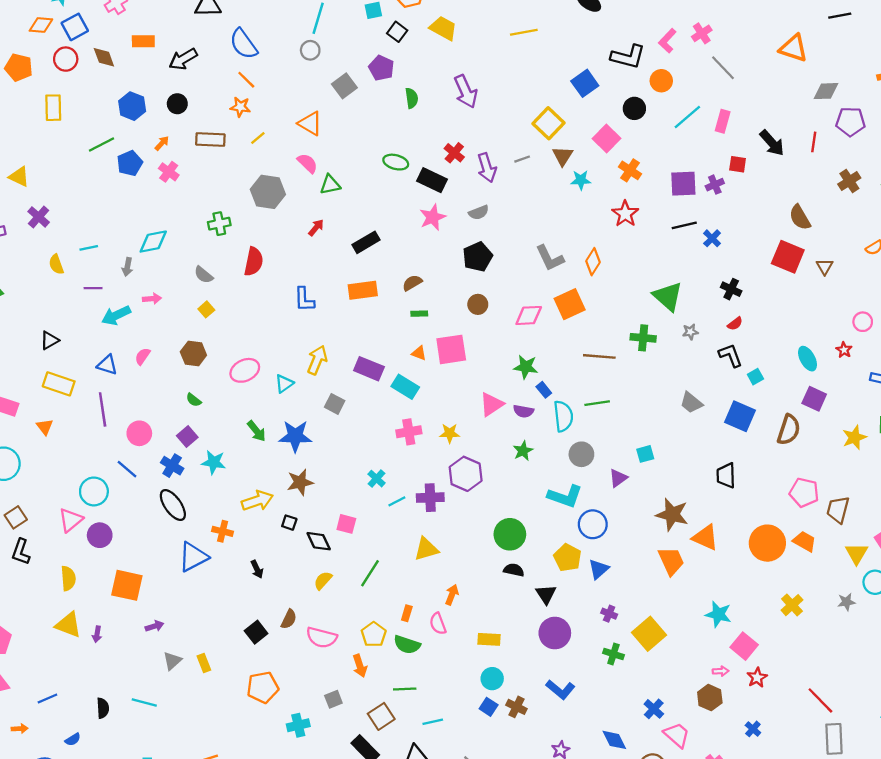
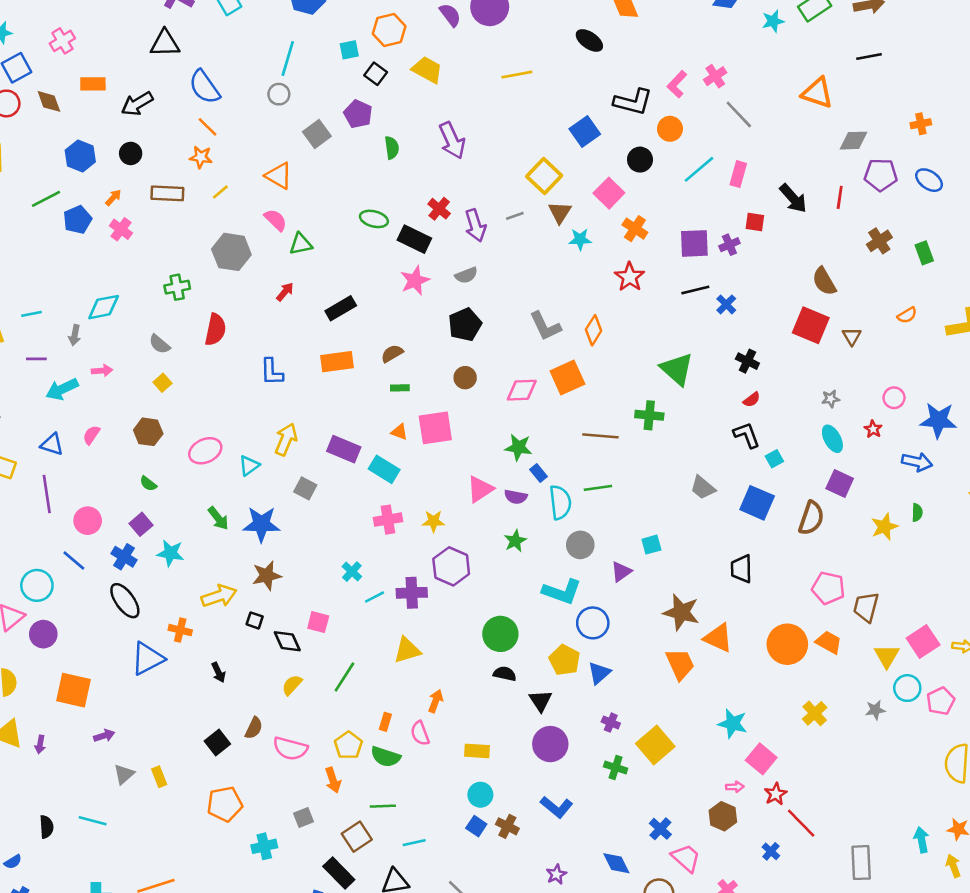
gray star: (690, 332) -> (831, 399), moved
red line: (820, 700) -> (801, 823), moved

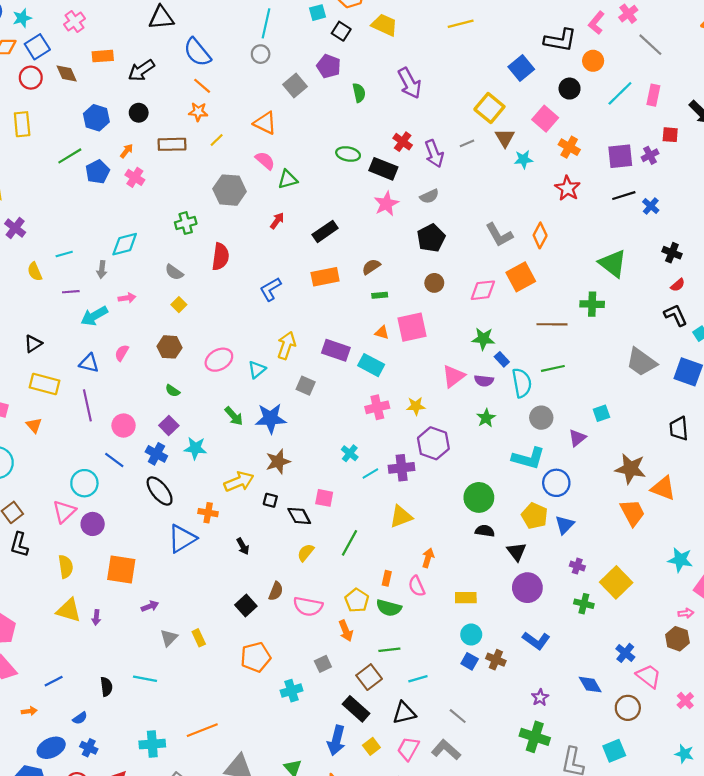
blue L-shape: (272, 372) -> (271, 289), turned 65
gray trapezoid: (703, 488) -> (641, 362), size x1.4

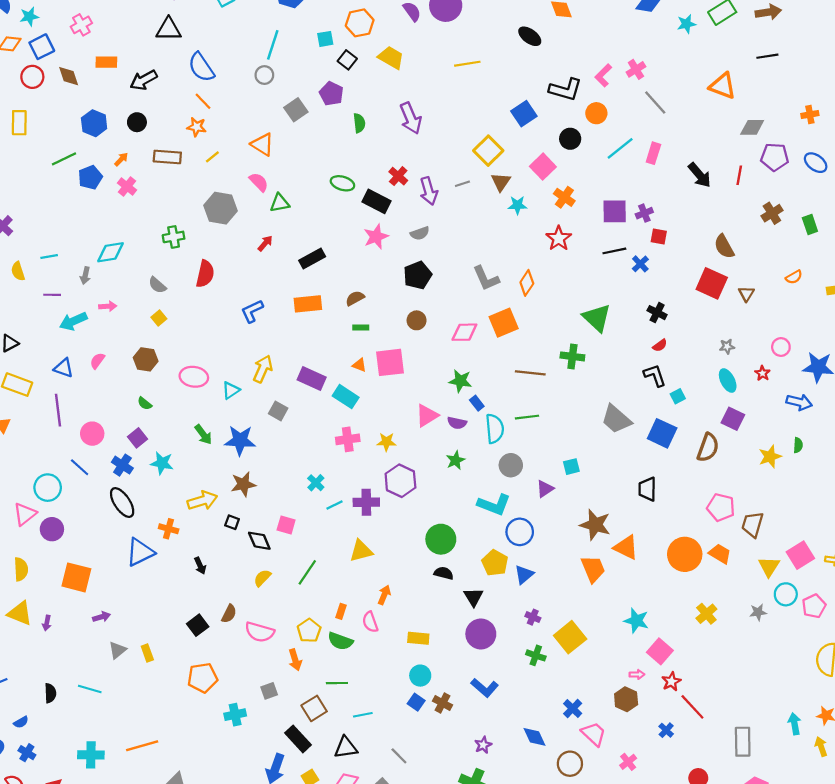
red square: (670, 135) -> (659, 237), moved
pink ellipse: (219, 360) -> (194, 377), turned 32

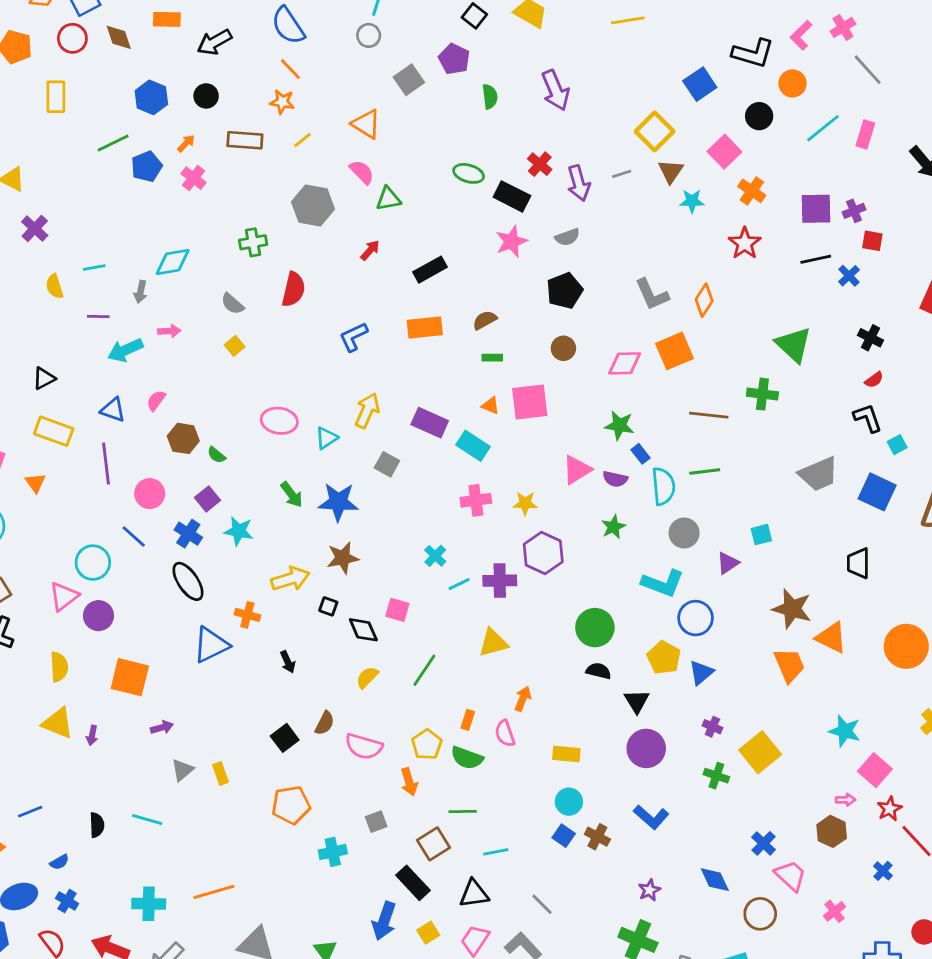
brown hexagon: (146, 359) -> (183, 438), moved
gray trapezoid: (616, 419) -> (819, 474), turned -64

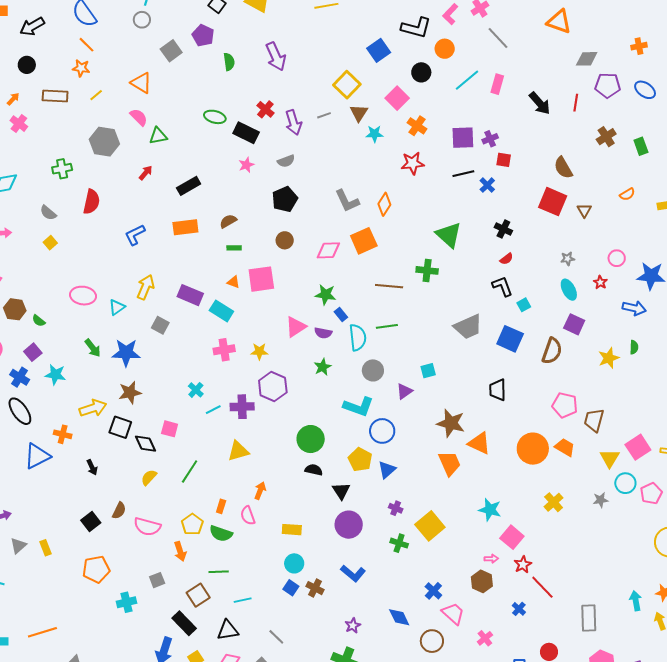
pink star: (511, 241) -> (246, 165), size x0.7
red star: (745, 243) -> (413, 163), turned 30
black square: (328, 606) -> (120, 427), size x1.6

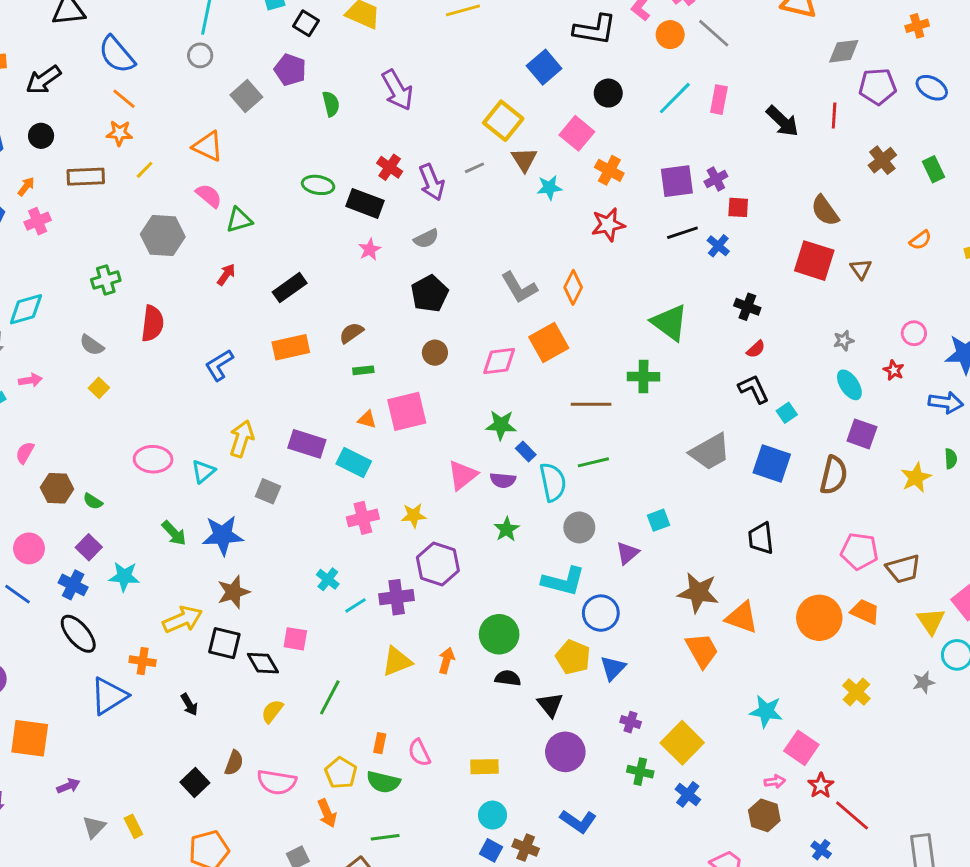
orange circle: (445, 49) -> (670, 35), moved
pink cross: (19, 124) -> (38, 221), turned 36
brown trapezoid: (594, 420) -> (903, 569), turned -115
orange arrow: (260, 491) -> (446, 660), moved
blue cross: (433, 591) -> (688, 794), moved

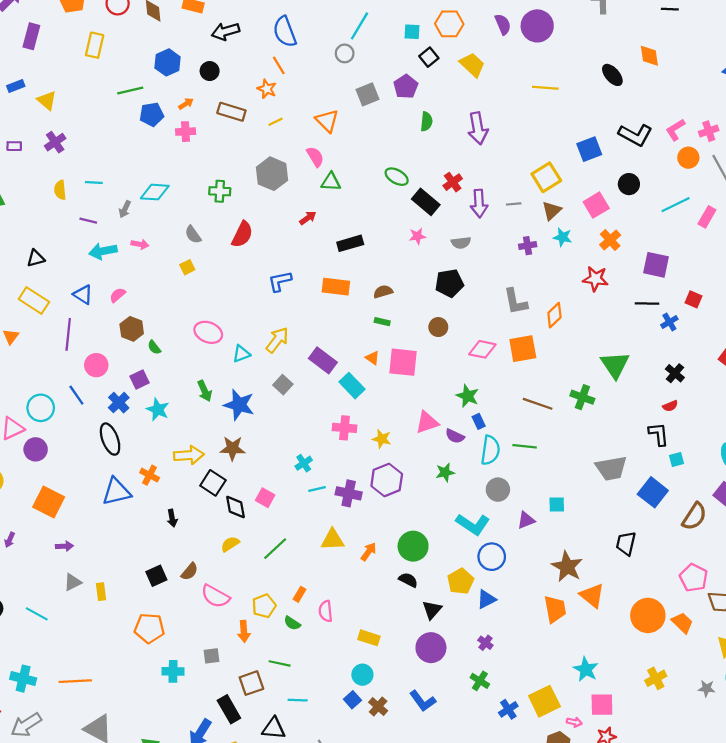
purple cross: (716, 179) -> (528, 246), moved
yellow square: (682, 743) -> (544, 701), moved
pink square: (801, 748) -> (602, 705), turned 35
green semicircle: (383, 782) -> (292, 623), size x0.7

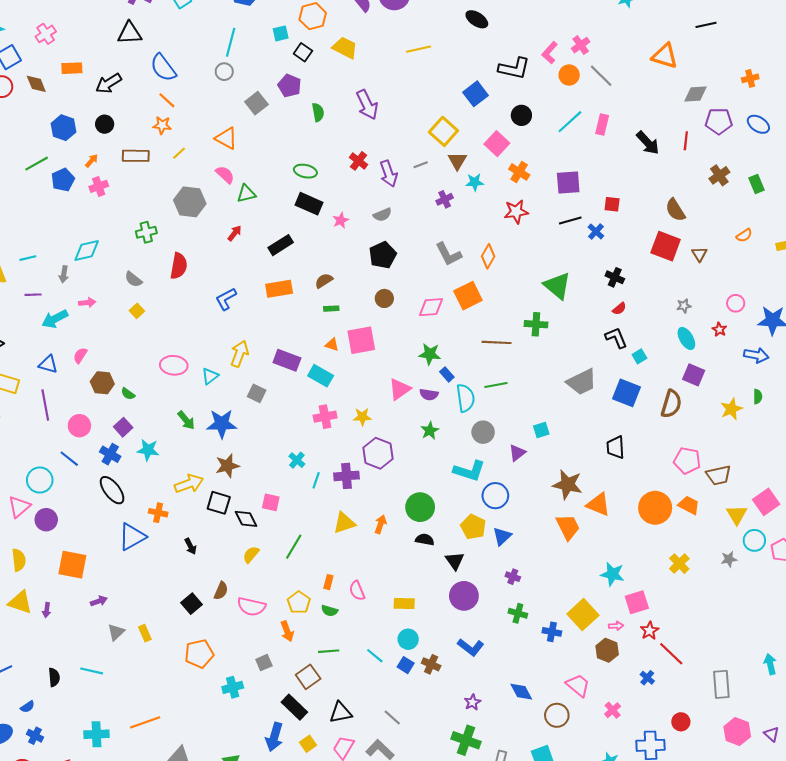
black rectangle: (426, 202) -> (309, 204), moved
cyan line: (317, 489) -> (316, 480), turned -42
cyan line: (298, 700) -> (375, 656), moved, turned 54
blue cross: (508, 709) -> (552, 632), turned -30

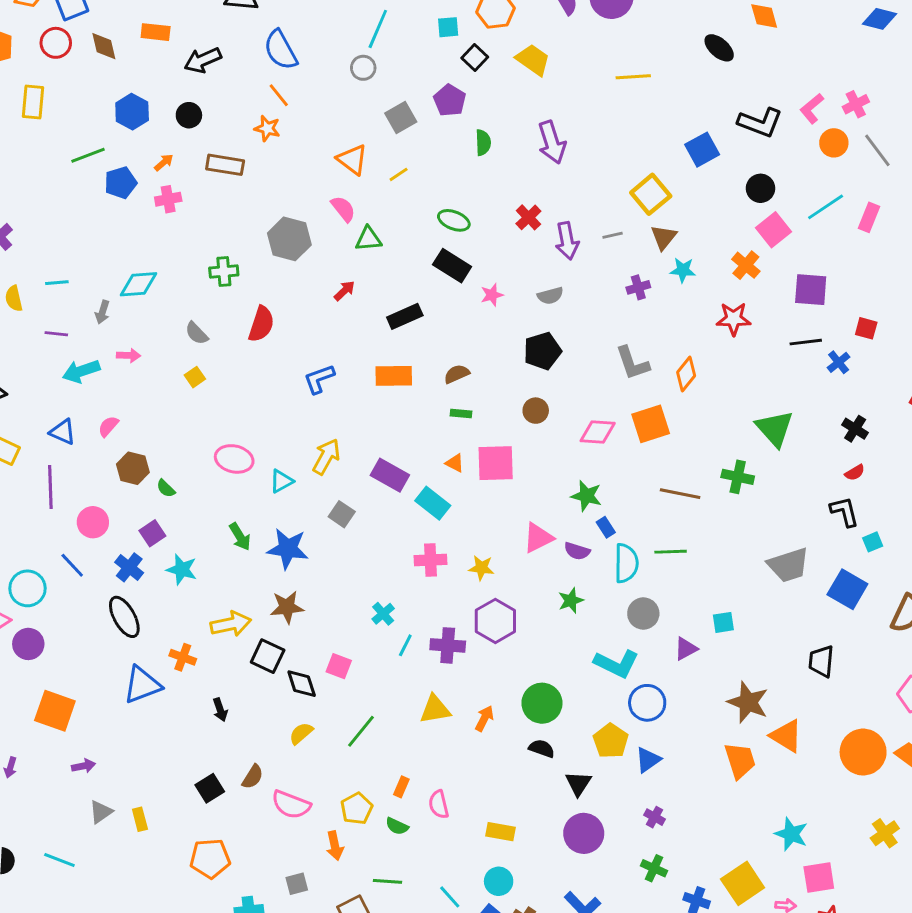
pink square: (497, 144) -> (774, 230), moved
yellow line: (179, 153) -> (399, 174), moved

